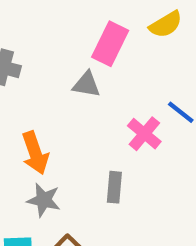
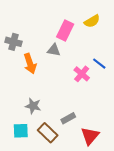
orange arrow: (35, 153) -> (30, 64), moved
gray rectangle: (114, 187) -> (68, 118), moved, turned 56

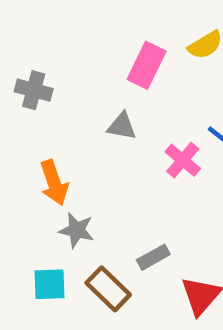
gray triangle: (54, 50) -> (122, 126), moved
orange arrow: (30, 64) -> (54, 183), moved

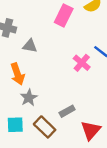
gray triangle: (122, 126) -> (30, 46), moved
gray star: (77, 230) -> (29, 98), turned 30

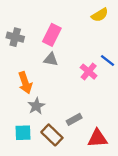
pink rectangle: (64, 15) -> (52, 35), moved
gray triangle: (30, 46) -> (51, 59), moved
red triangle: (91, 130) -> (97, 138), turned 45

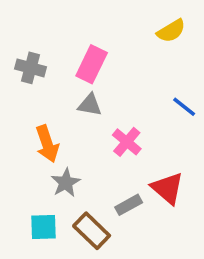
pink cross: (89, 72) -> (127, 142), moved
red triangle: (97, 138) -> (167, 188), moved, turned 45

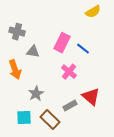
pink rectangle: (92, 64) -> (62, 43), moved
gray triangle: (90, 105) -> (33, 52), moved
blue line: (184, 107) -> (83, 49), moved
orange arrow: (47, 144) -> (15, 70), moved

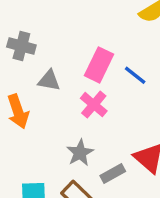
pink cross: (69, 72) -> (94, 105), moved
gray star: (36, 94) -> (80, 153), moved

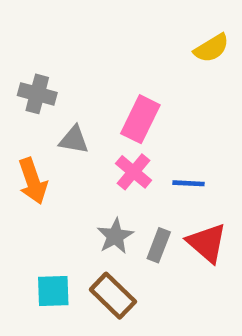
blue line: (135, 75) -> (189, 183), moved, turned -35
gray rectangle: (113, 173) -> (159, 245), moved, turned -40

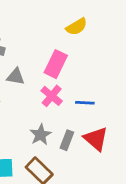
yellow semicircle: (211, 48) -> (77, 27), moved

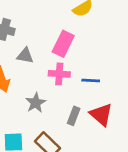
pink cross: (52, 96) -> (59, 74), turned -36
gray star: (41, 135) -> (36, 103), moved

